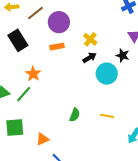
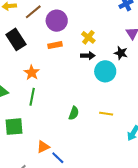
black arrow: (90, 58) -> (88, 56), turned 32
green line: (24, 94) -> (32, 97), moved, turned -30
orange triangle: (42, 139) -> (43, 147), moved

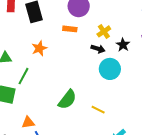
black star: (121, 53) -> (123, 45), moved
green line: (32, 97) -> (24, 76), moved
green semicircle: (74, 113) -> (67, 99), size x1.5

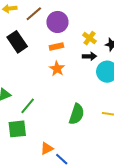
orange star: (39, 48) -> (57, 69), moved
green line: (24, 76) -> (28, 106), turned 30

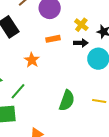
orange rectangle: (56, 46) -> (53, 39), moved
orange star: (57, 69) -> (32, 60), moved

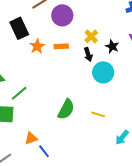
black arrow: (81, 43) -> (88, 54), turned 64
orange star: (32, 60) -> (37, 46), moved

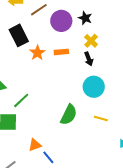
black star: (112, 46) -> (85, 18), moved
cyan circle: (103, 72) -> (94, 87), moved

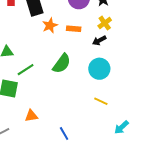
black arrow: (89, 59) -> (99, 40), turned 72
green semicircle: (69, 115) -> (62, 63), moved
blue line: (48, 157) -> (64, 133), moved

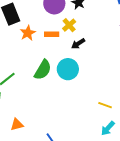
yellow cross: (105, 23) -> (69, 25), moved
cyan circle: (99, 69) -> (68, 69), moved
yellow line: (101, 101) -> (105, 105), moved

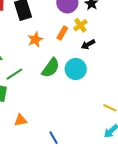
orange star: (28, 33) -> (35, 39), moved
orange rectangle: (52, 34) -> (62, 33), turned -64

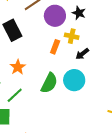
yellow cross: (80, 25) -> (72, 36), turned -32
orange star: (35, 39) -> (18, 67), moved

